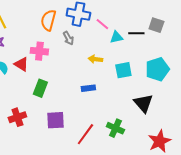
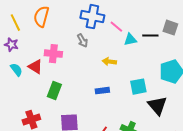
orange semicircle: (48, 20) -> (41, 17), moved
cyan square: (123, 70) -> (138, 87), moved

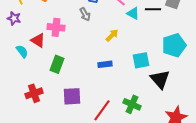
cyan triangle: (130, 40) -> (133, 13), turned 40
yellow arrow: (109, 62) -> (112, 35), turned 128
cyan semicircle: (16, 70) -> (22, 51), moved

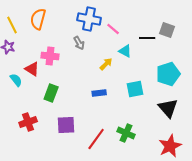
cyan triangle: (133, 13) -> (125, 51), moved
black triangle: (160, 79) -> (168, 108), moved

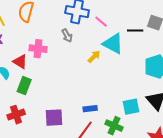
cyan triangle: (125, 51) -> (113, 44), size x1.6
cyan square: (135, 89) -> (131, 107), moved
green rectangle: (51, 93) -> (24, 86), moved
blue rectangle: (99, 93) -> (90, 109), moved

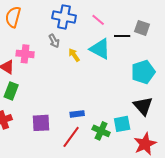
pink line: (101, 22) -> (98, 20), moved
yellow arrow: (94, 57) -> (74, 55), moved, turned -80
cyan square: (131, 107) -> (122, 124), moved

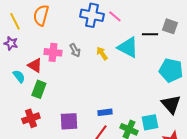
pink line: (98, 20) -> (115, 16), moved
gray arrow: (54, 41) -> (75, 50), moved
cyan pentagon: (143, 72) -> (171, 70), turned 30

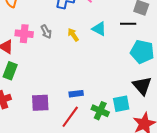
black line: (150, 34) -> (128, 24), moved
cyan triangle: (128, 47) -> (99, 29), size x0.7

